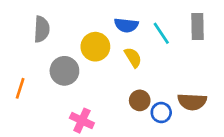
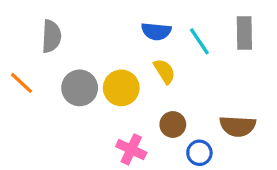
yellow circle: (95, 47) -> (121, 88), moved
orange line: (20, 88) -> (21, 83), moved, turned -65
blue circle: (161, 112) -> (199, 153), moved
pink cross: (82, 121) -> (131, 149), moved

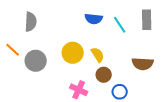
yellow semicircle: (164, 71) -> (98, 55), moved
gray circle: (80, 88) -> (36, 61), moved
brown semicircle: (238, 126) -> (143, 64), moved

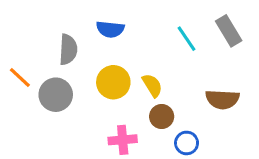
blue semicircle: (94, 19) -> (110, 29), moved
gray rectangle: (147, 20) -> (229, 31), turned -30
gray semicircle: (31, 22) -> (68, 50), moved
pink cross: (79, 90) -> (123, 140), turned -30

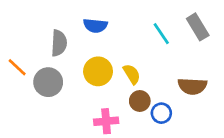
blue circle: (187, 143) -> (161, 113), moved

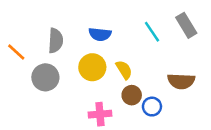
blue semicircle: (95, 26) -> (100, 34), moved
orange line: (17, 67) -> (16, 52), moved

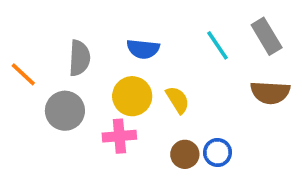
brown semicircle: (181, 81) -> (270, 93), moved
brown circle: (132, 95) -> (185, 154), moved
pink cross: (100, 114) -> (119, 136), moved

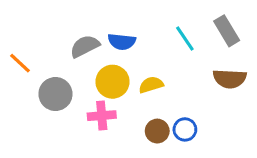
gray semicircle: (79, 58) -> (85, 46), moved, turned -120
yellow semicircle: (178, 100) -> (151, 85), turned -75

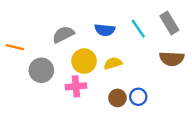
blue semicircle: (122, 42) -> (105, 30), moved
orange line: (20, 63) -> (15, 47), turned -30

